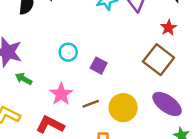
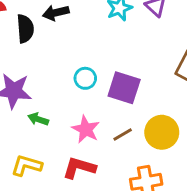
purple square: (99, 66) -> (124, 88), size x1.6

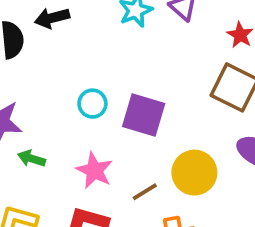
brown line: (123, 135) -> (145, 192), moved

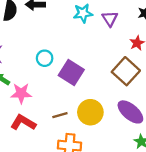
pink star: (94, 171) -> (21, 93), moved, turned 30

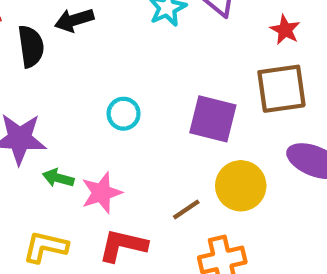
brown square: (126, 71) -> (281, 89), turned -32
purple square: (71, 72) -> (213, 119), moved

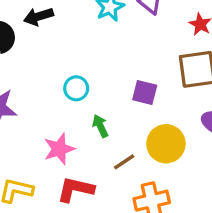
purple square: (213, 119) -> (145, 93), size x0.7
green arrow: (58, 178) -> (100, 126), moved, turned 50

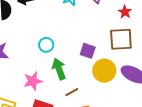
green arrow: (100, 126) -> (59, 69), size x1.5
yellow circle: (166, 144) -> (104, 71), moved

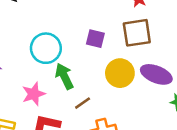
cyan circle: (46, 45) -> (46, 48), size x1.6
purple square: (88, 51) -> (95, 39), moved

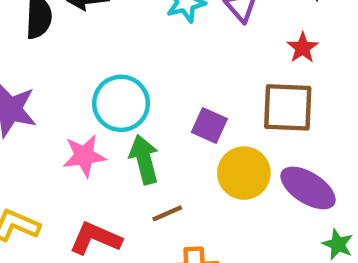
purple square: (95, 39) -> (209, 126), moved
pink star: (34, 94) -> (84, 156), moved

